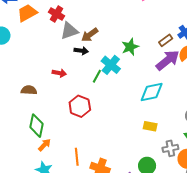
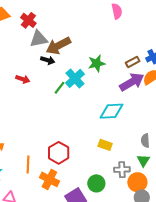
brown arrow: (90, 35) -> (58, 46), size x1.4
red hexagon: (80, 106) -> (59, 153), moved

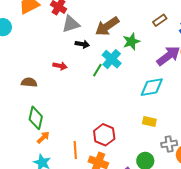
brown arrow: (58, 46) -> (107, 26), moved
brown rectangle: (133, 62) -> (160, 20), moved

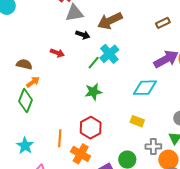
green star: (131, 42) -> (93, 92), moved
orange arrow: (43, 137) -> (33, 82), moved

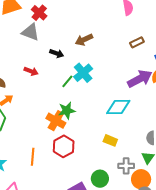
gray triangle: (74, 13) -> (30, 32), moved, turned 30
brown arrow: (110, 21) -> (84, 40), size x0.7
orange cross: (81, 154) -> (56, 121), moved

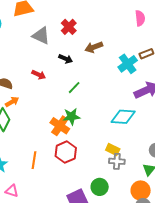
red cross: (39, 13) -> (69, 27), moved
cyan cross: (83, 73) -> (128, 64), moved
gray cross: (126, 166) -> (117, 161), moved

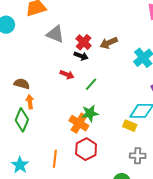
red cross: (69, 27) -> (84, 42), moved
red arrow: (39, 75) -> (67, 75), moved
orange arrow: (12, 102) -> (30, 102), turned -64
yellow rectangle: (113, 150) -> (130, 126), moved

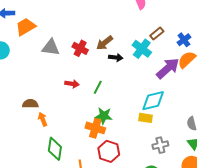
black arrow: (81, 56) -> (116, 57), moved
green star: (90, 113) -> (104, 116), turned 30
green diamond: (22, 120) -> (55, 149), moved

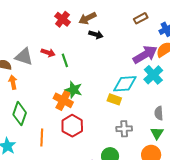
gray triangle: (51, 47) -> (24, 57), moved
cyan cross: (142, 49) -> (153, 75), moved
green line: (98, 87) -> (65, 60), moved, turned -56

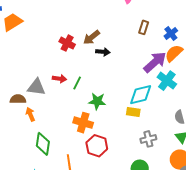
brown rectangle: (141, 18) -> (144, 27), turned -32
green line: (65, 60) -> (77, 83), turned 56
green star: (74, 90) -> (97, 101), moved

